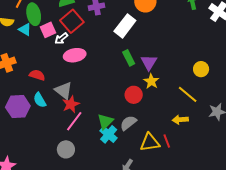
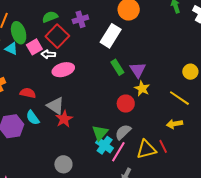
white arrow: (61, 39) -> (48, 54), turned 48
pink line: (74, 121) -> (118, 152), moved

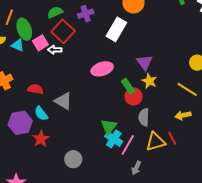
green rectangle: (117, 67) -> (128, 86), moved
pink ellipse: (63, 70) -> (102, 69), moved
red star: (64, 119) -> (41, 139), moved
gray semicircle: (123, 132) -> (144, 117), moved, turned -42

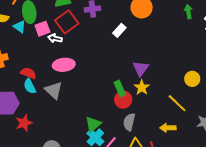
white rectangle: (116, 29) -> (119, 30), size x0.6
pink ellipse: (102, 69) -> (64, 65), moved
cyan semicircle: (41, 114) -> (30, 86), moved

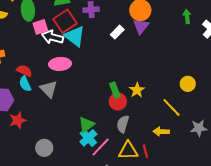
cyan triangle: (20, 27) -> (75, 36), moved, size x1.6
white arrow: (55, 38) -> (52, 37), size x1.5
purple triangle: (141, 68) -> (141, 26), moved

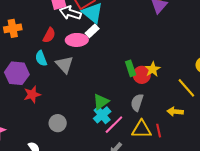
white rectangle: (117, 32) -> (92, 31), moved
red semicircle: (24, 71) -> (49, 35), moved, turned 91
red circle: (118, 101) -> (142, 75), moved

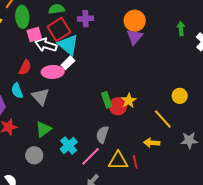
green triangle: (101, 102) -> (44, 129), moved
gray semicircle: (137, 102) -> (102, 135), moved
cyan cross: (102, 115) -> (69, 146), moved

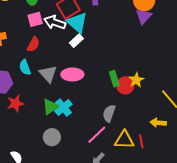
pink square: (34, 34) -> (35, 19), moved
pink ellipse: (53, 72) -> (72, 74), moved
cyan cross: (69, 146) -> (63, 108), moved
gray circle: (34, 155) -> (52, 137), moved

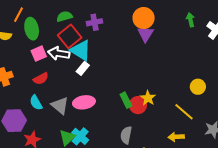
red semicircle: (33, 44) -> (41, 79), turned 42

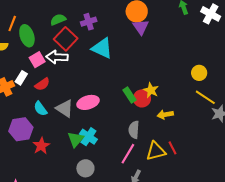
cyan triangle: (81, 50) -> (102, 48), moved
white rectangle: (83, 68) -> (21, 78), moved
yellow line: (184, 112) -> (205, 97), moved
yellow arrow: (176, 137) -> (165, 115), moved

